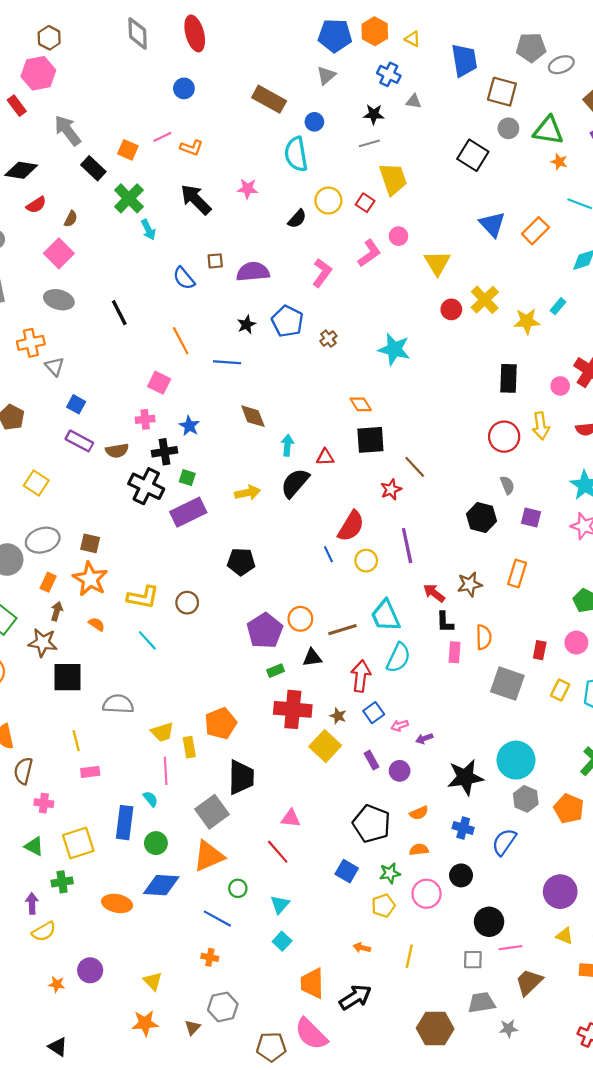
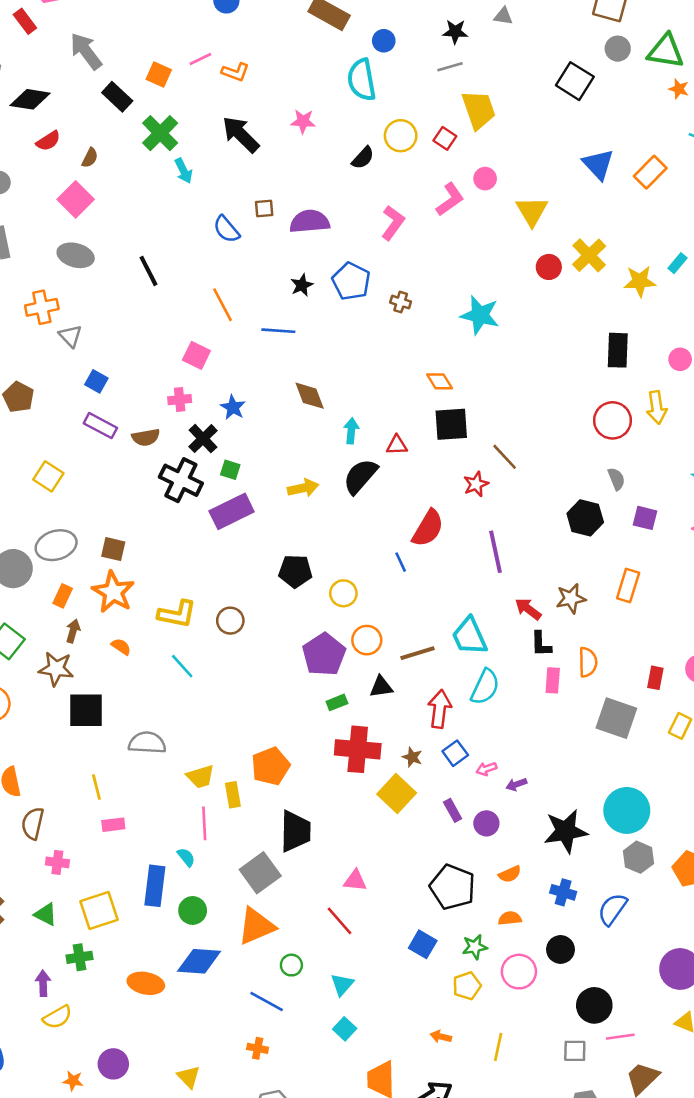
brown cross: (328, 339) -> (401, 302), turned -35
black cross: (165, 452) -> (203, 439), turned -35
yellow circle: (366, 561) -> (343, 593), moved

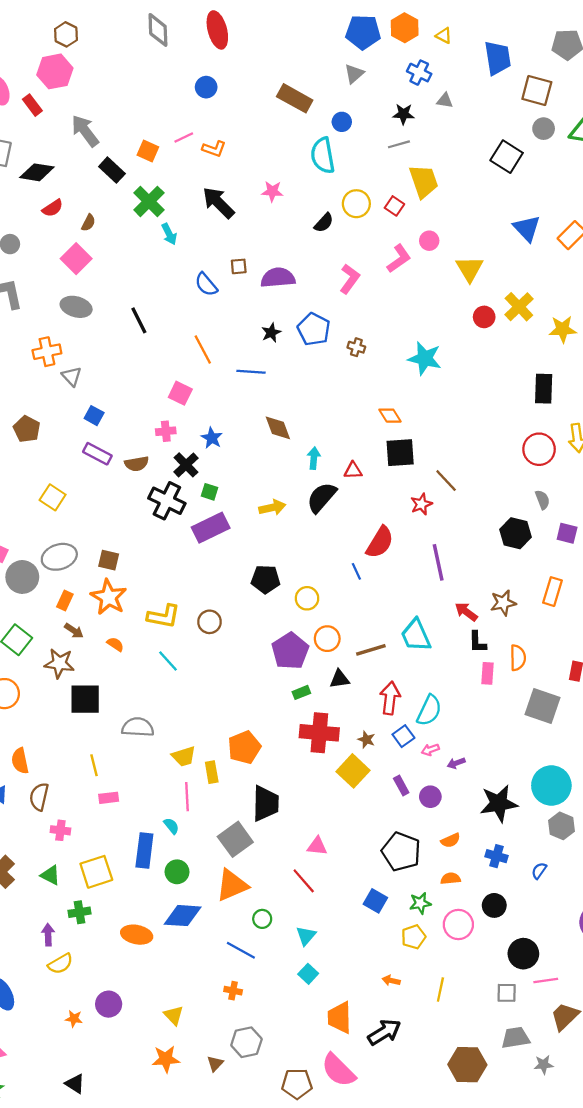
brown arrow: (73, 631) -> (74, 631), turned 108
cyan semicircle: (485, 687) -> (429, 710), moved
blue semicircle: (612, 909) -> (539, 871), size x0.6

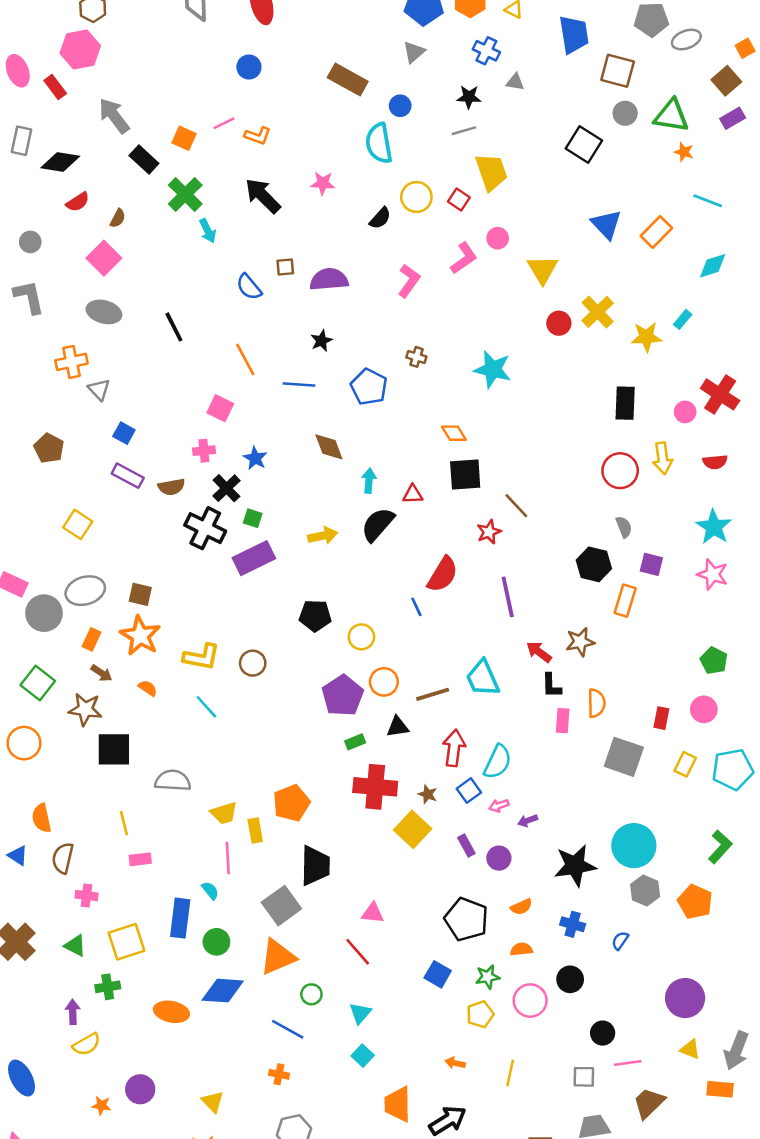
blue pentagon: (314, 329) -> (369, 387), moved
orange rectangle: (553, 592) -> (625, 601), moved
black circle: (523, 954) -> (603, 1033), size x0.7

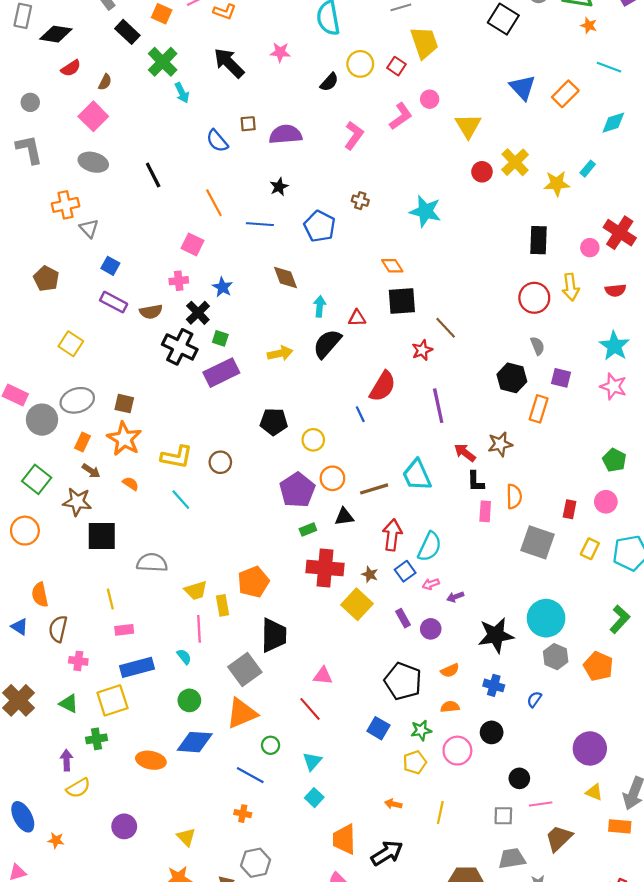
blue rectangle: (180, 918) -> (137, 667), moved, turned 68
orange star: (101, 1106) -> (56, 840), moved

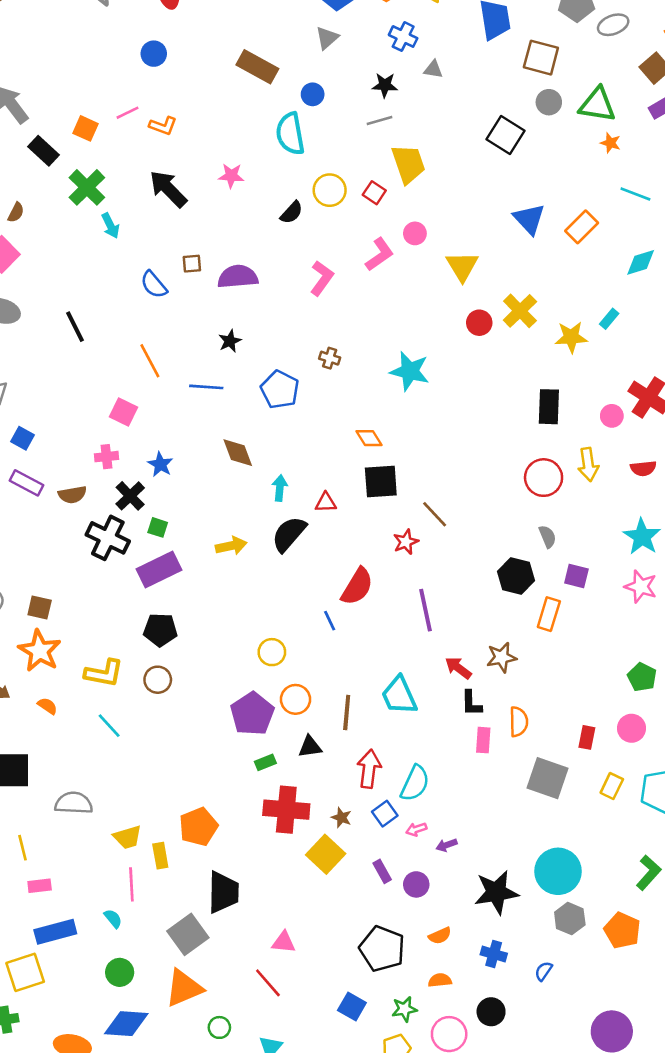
black pentagon: (274, 422) -> (160, 630), moved
brown line: (374, 489) -> (347, 712), turned -68

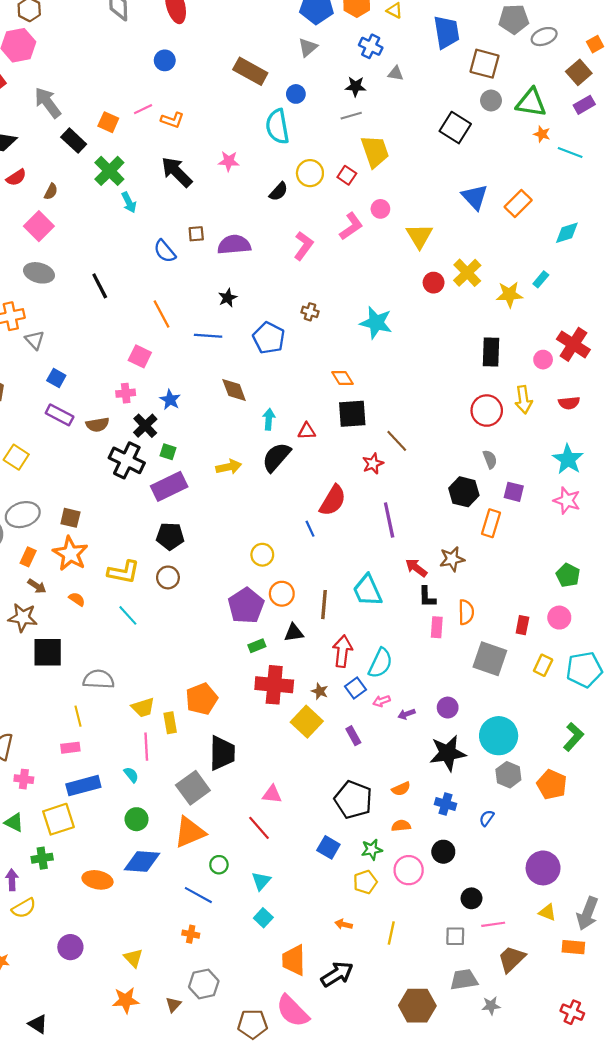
cyan line: (635, 194) -> (570, 153), moved
yellow line: (23, 848) -> (78, 716), moved
purple circle: (416, 884) -> (448, 708), moved

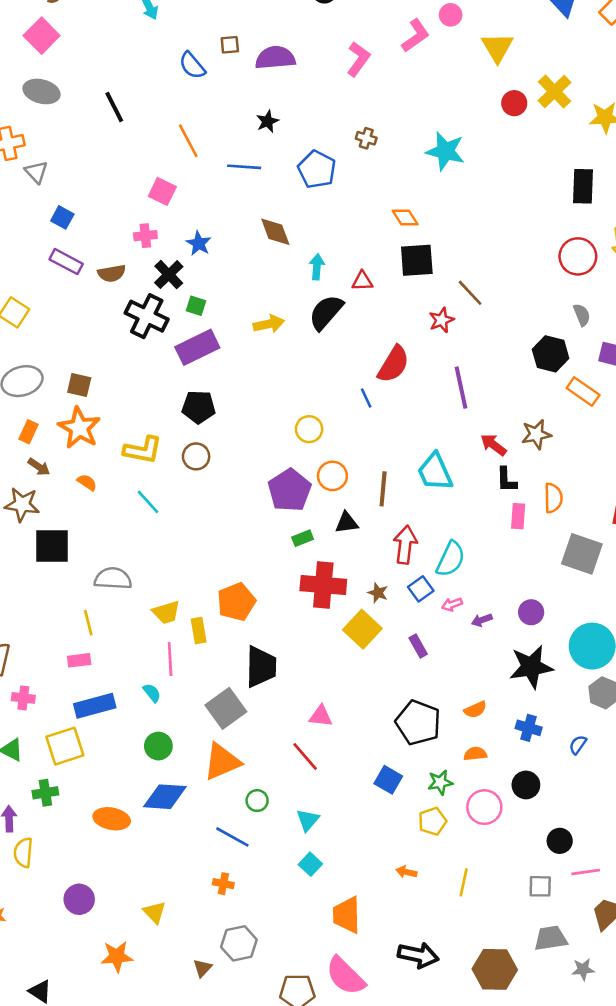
orange rectangle: (491, 523) -> (583, 391), turned -72
yellow semicircle: (24, 908) -> (23, 853), turned 125
black arrow: (337, 974) -> (418, 955), moved, turned 44
orange star: (126, 1000) -> (117, 956), moved

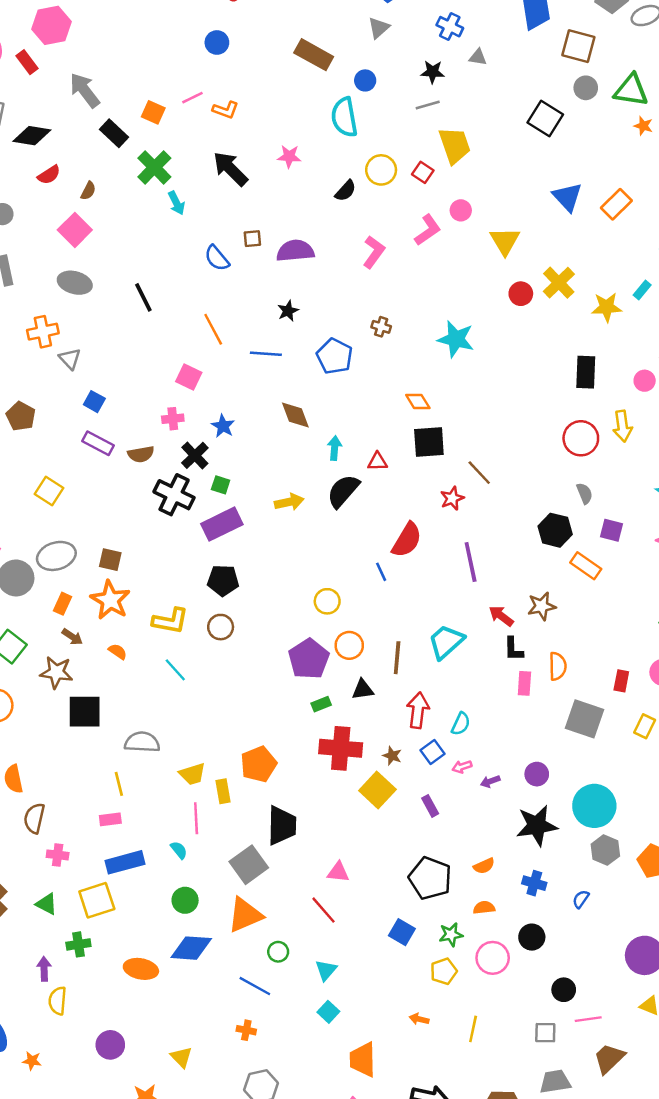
cyan trapezoid: (435, 472) -> (446, 642), turned 72
cyan semicircle: (451, 559) -> (461, 724), size x0.7

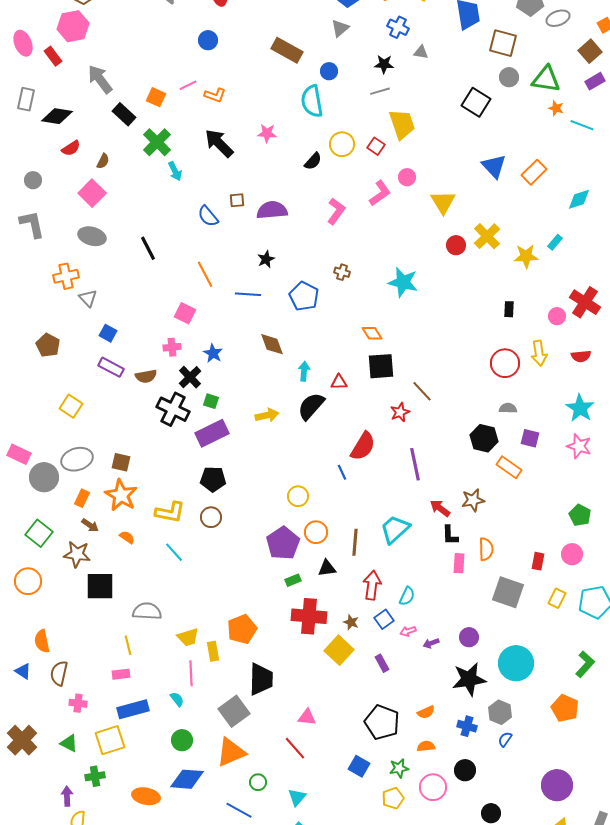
black rectangle: (586, 372) -> (509, 309), size x0.6
gray semicircle: (585, 493) -> (508, 408), turned -66
gray hexagon: (605, 850) -> (500, 712), moved

